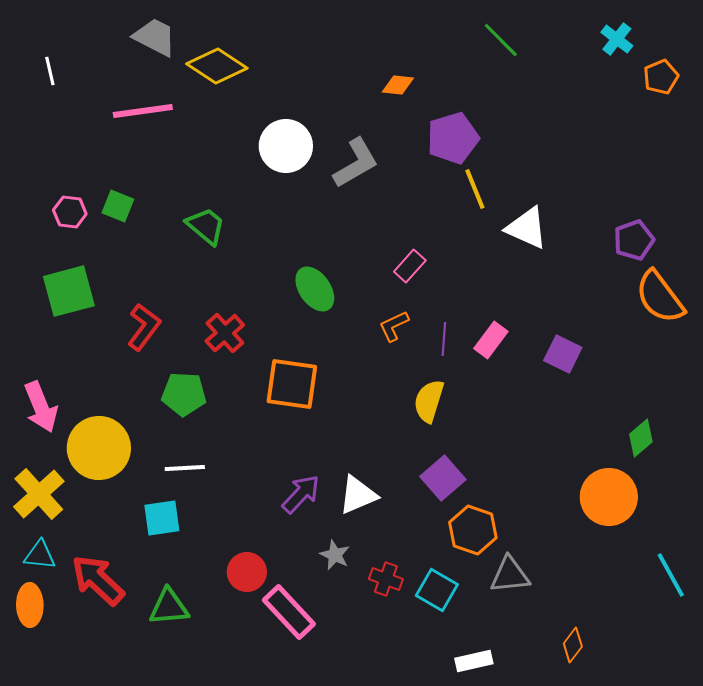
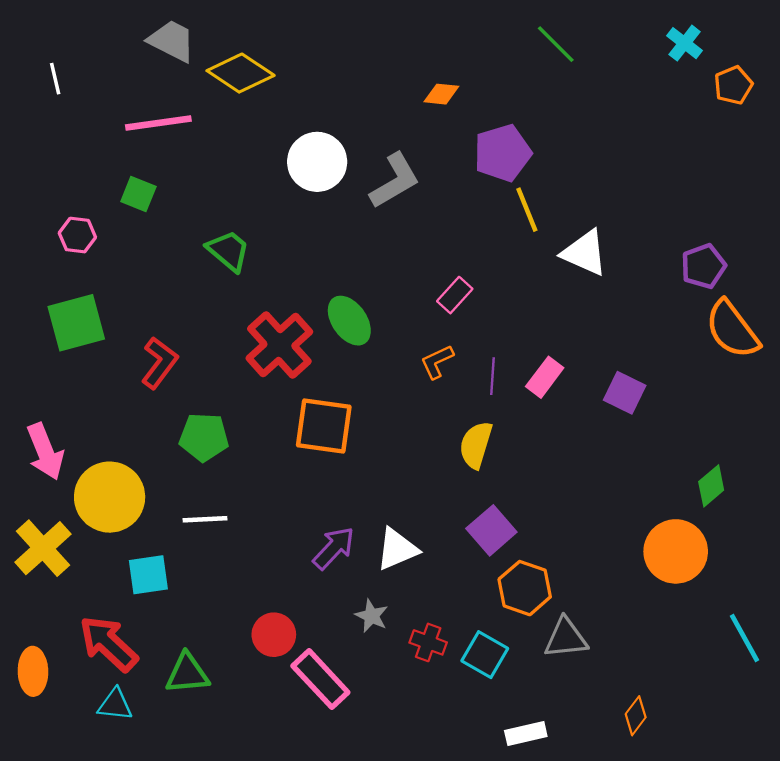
green square: (118, 206) -> (138, 194), moved
red cross: (225, 333) -> (279, 345), moved, size x1.5
cyan square: (162, 518) -> (148, 575), moved
cyan triangle: (40, 555) -> (115, 705), moved

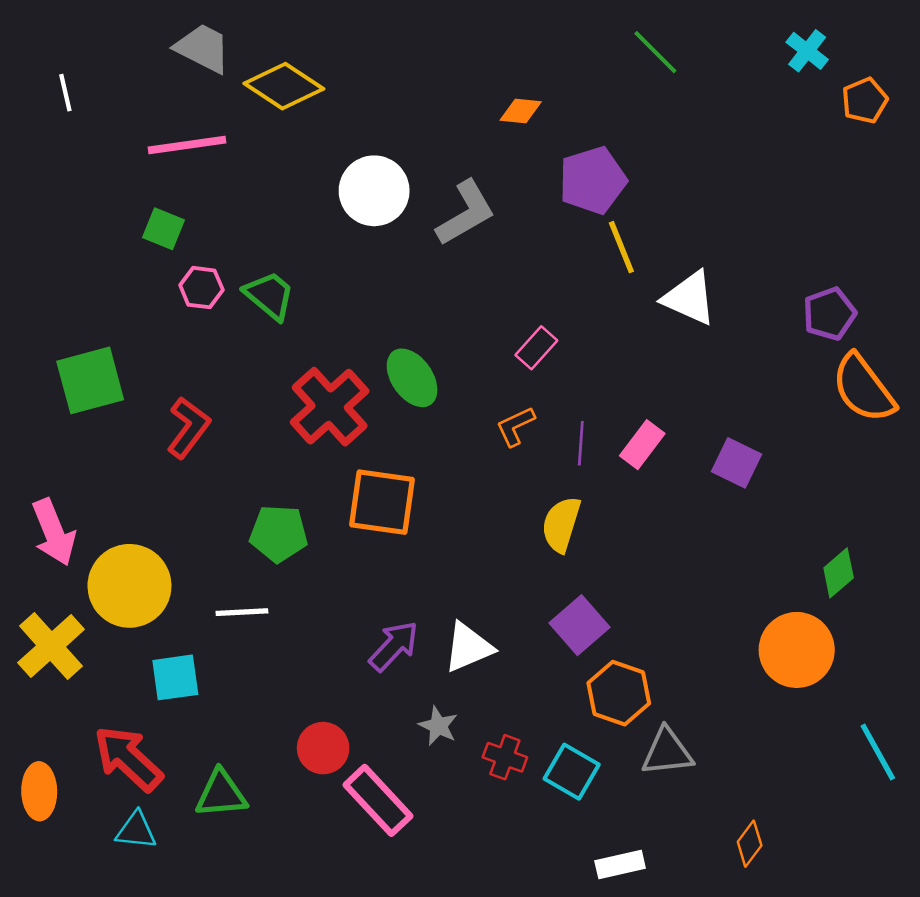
pink hexagon: (77, 235) -> (201, 288), moved
green pentagon: (204, 437) -> (279, 534), moved

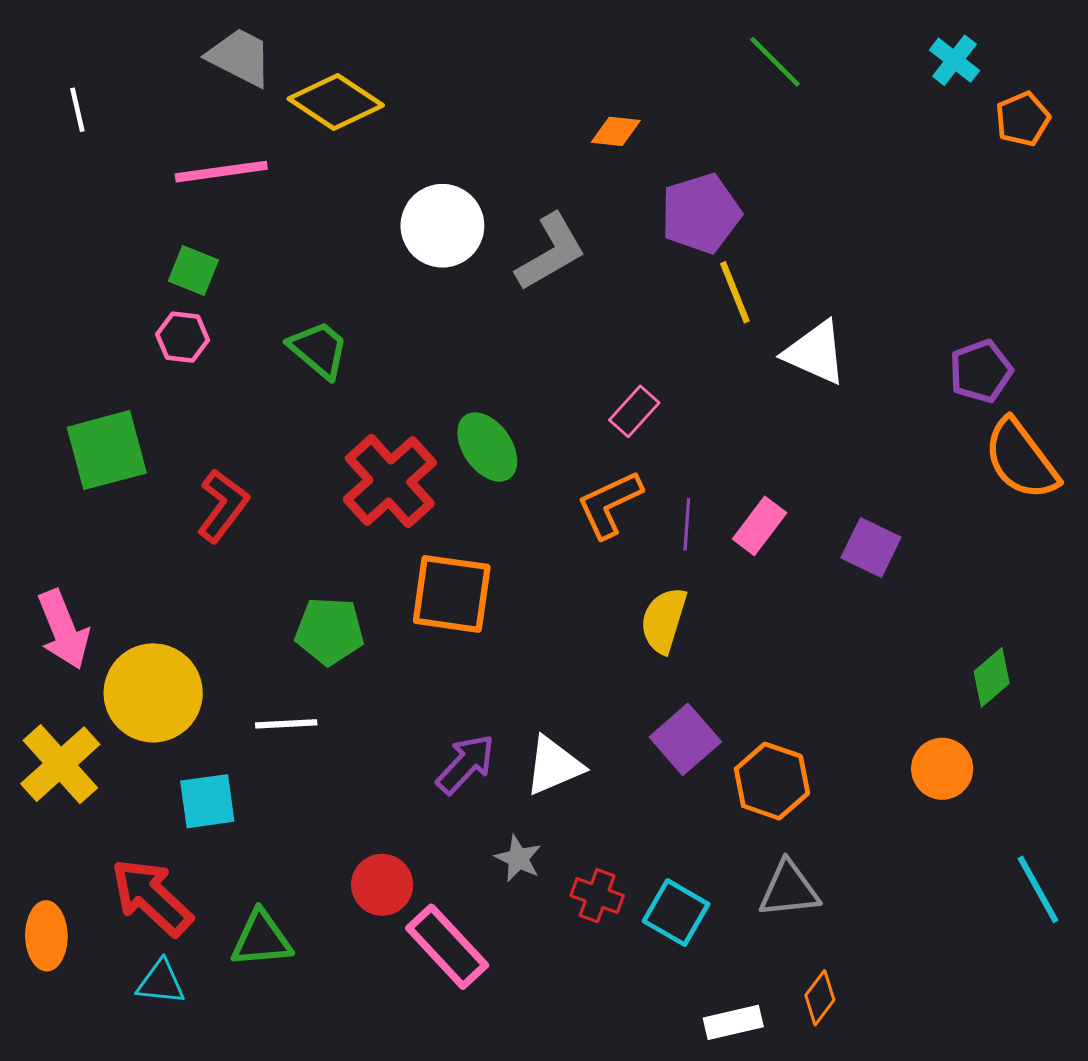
pink hexagon: (201, 288) -> (183, 337), moved
orange L-shape: (515, 426) -> (610, 504), size x1.4
orange circle: (797, 650) -> (942, 769), size x0.7
orange hexagon: (619, 693) -> (772, 781), moved
orange diamond: (750, 844) -> (820, 998), moved

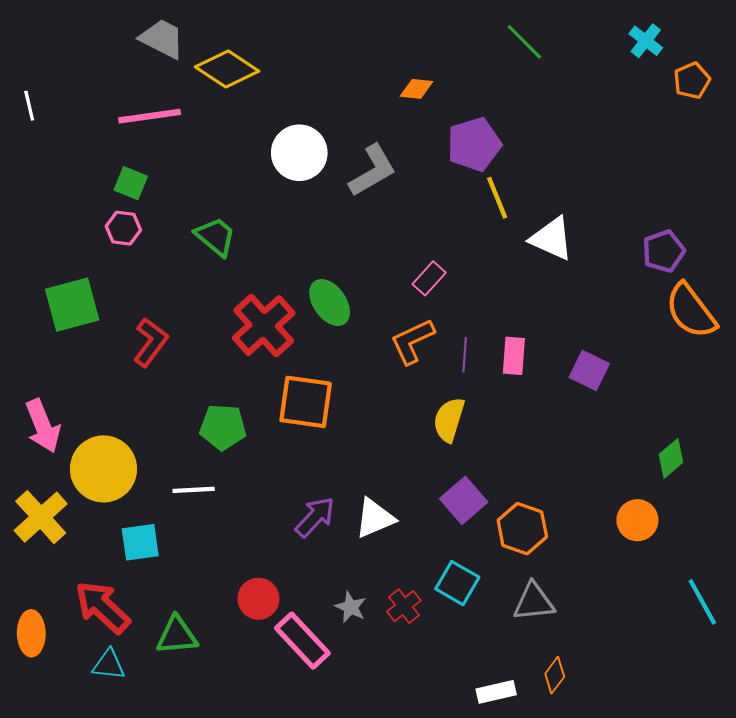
white line: (77, 110) -> (29, 106), moved
pink rectangle: (760, 526) -> (514, 356), turned -33
gray star: (518, 858) -> (351, 607), moved
red cross: (597, 896) -> (404, 606), turned 32
cyan square: (676, 913) -> (457, 583), moved

